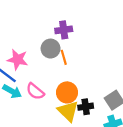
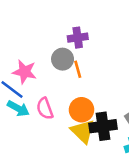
pink semicircle: (35, 91) -> (45, 108), turned 30
black cross: (86, 107) -> (103, 126), size x1.5

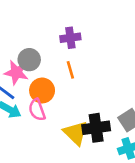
gray circle: (63, 59) -> (29, 60), moved
orange circle: (82, 110) -> (42, 91), moved

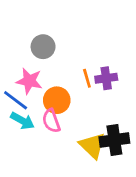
purple cross: (70, 38) -> (106, 78), moved
gray circle: (29, 60) -> (43, 47), moved

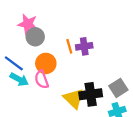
gray circle: (43, 47) -> (35, 37), moved
pink star: (29, 81) -> (28, 24), moved

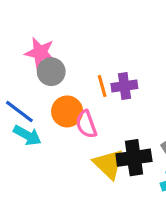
pink semicircle: (42, 79) -> (86, 124), moved

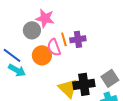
pink star: (40, 53) -> (45, 18), moved
pink semicircle: (86, 124) -> (54, 47), moved

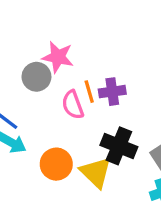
orange circle: (42, 55) -> (56, 164), moved
black cross: (84, 84) -> (119, 146), moved, turned 30

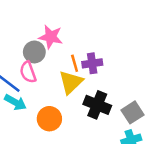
pink semicircle: (73, 105) -> (28, 72), moved
yellow triangle: (96, 172) -> (71, 82), moved, turned 32

